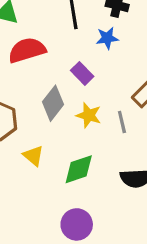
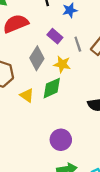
gray line: (122, 122) -> (78, 44), moved
green diamond: (79, 169) -> (52, 88), moved

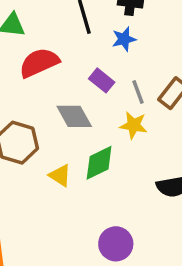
gray diamond: (37, 58) -> (74, 116), turned -60
yellow star: (62, 64) -> (134, 125), moved

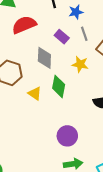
gray line: (138, 92) -> (84, 34), moved
gray diamond: (74, 116) -> (44, 58), turned 30
green diamond: (99, 163) -> (59, 86), turned -55

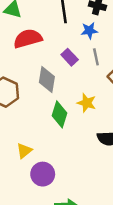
yellow star: (80, 64) -> (87, 103), moved
yellow triangle: (35, 93) -> (24, 151), moved, turned 40
purple circle: (67, 136) -> (43, 174), moved

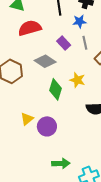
gray diamond: (47, 80) -> (45, 61), turned -65
purple circle: (43, 174) -> (47, 126), moved

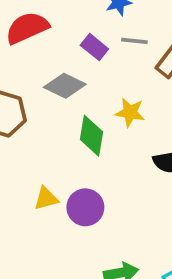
gray line: (85, 43) -> (134, 41), turned -64
yellow triangle: (27, 119) -> (46, 198), turned 32

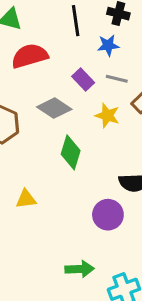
yellow star: (130, 112) -> (107, 116), moved
purple circle: (85, 207) -> (108, 215), moved

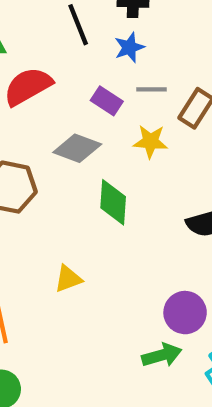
purple circle: (108, 215) -> (185, 313), moved

